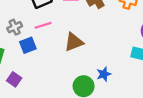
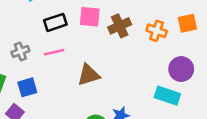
blue square: (28, 45) -> (27, 87), moved

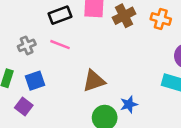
pink line: (54, 52) -> (60, 45), turned 36
brown triangle: (89, 75) -> (94, 81), moved

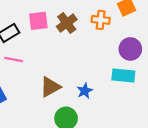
blue star: (129, 104) -> (85, 91), moved

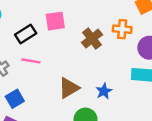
orange cross: (101, 20) -> (122, 29), moved
brown cross: (67, 23) -> (92, 39), moved

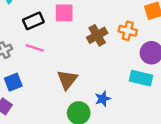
brown triangle: (69, 88) -> (67, 80), turned -30
blue star: (104, 91) -> (103, 99), moved

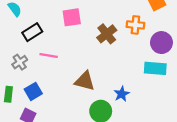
black rectangle: (33, 21) -> (32, 32), moved
brown triangle: (67, 80) -> (85, 81), turned -45

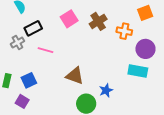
pink square: (72, 17) -> (69, 19), turned -30
brown cross: (107, 34) -> (98, 21), moved
gray cross: (20, 62) -> (17, 42), moved

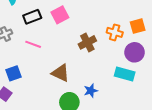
orange square: (145, 13) -> (138, 26), moved
brown cross: (98, 21) -> (87, 42), moved
black rectangle: (33, 28) -> (32, 17), moved

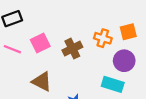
pink square: (60, 15) -> (40, 43), moved

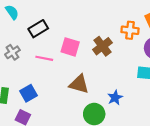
pink square: (40, 43) -> (70, 47), turned -36

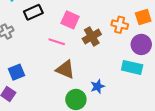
pink square: (70, 47) -> (70, 20), moved
pink line: (44, 58) -> (57, 42), moved

